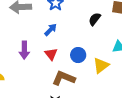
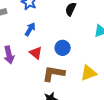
yellow triangle: (101, 65) -> (88, 73), moved, turned 30

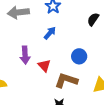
red triangle: (36, 53) -> (44, 66), moved

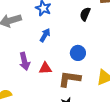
red triangle: (44, 66) -> (45, 68), turned -40

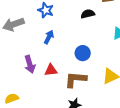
black semicircle: (85, 14) -> (88, 14), turned 56

